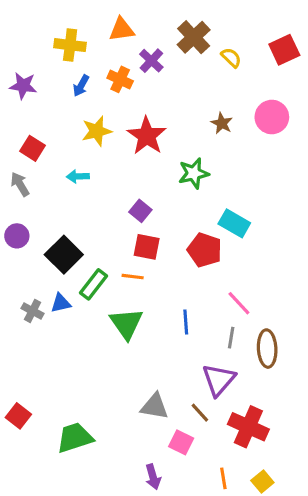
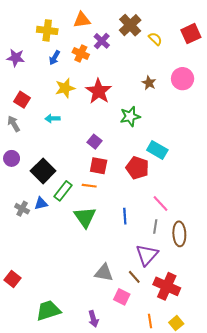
green trapezoid: (75, 438) -> (48, 310), moved
purple arrow: (153, 477) -> (93, 319), moved

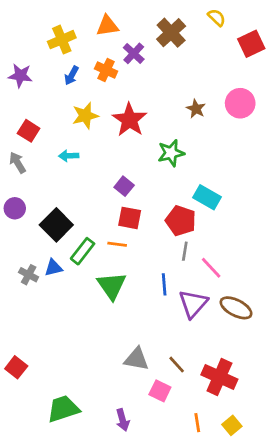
yellow cross: (47, 30) -> (62, 40), turned -30
yellow semicircle: (155, 39) -> (217, 17), moved
gray line: (155, 227) -> (185, 251), moved
brown ellipse: (179, 234) -> (236, 308), turned -60
purple triangle: (147, 255) -> (193, 304), moved

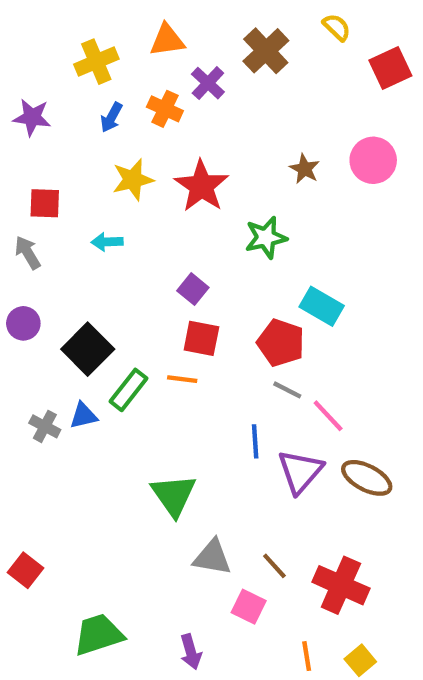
red square: (29, 131) -> (45, 203), turned -30
gray line: (185, 251) -> (287, 390), turned -72
green triangle: (112, 286) -> (174, 495), moved

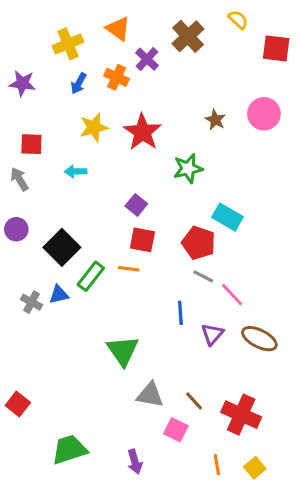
orange triangle: (167, 40) -> (118, 29), turned 44
red square: (390, 68) -> (276, 48), turned 32
purple triangle: (300, 471) -> (212, 334), size x0.7

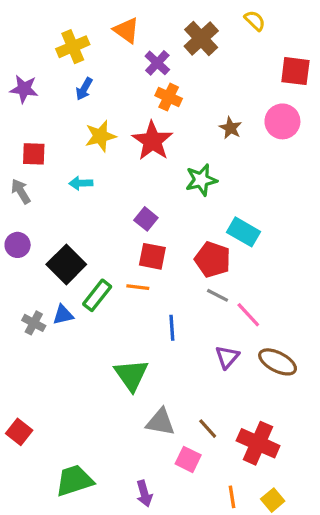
red square: (276, 48) -> (295, 71), moved
orange cross: (117, 77) -> (169, 97), moved
blue line: (180, 313) -> (172, 328), moved

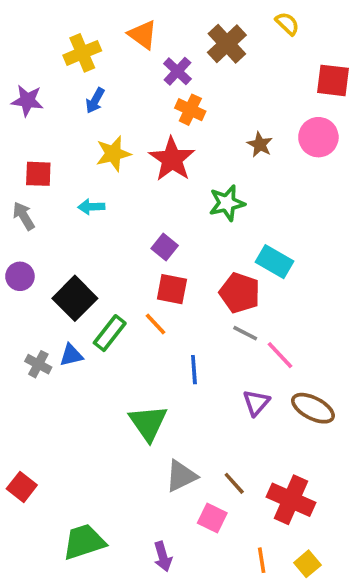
orange line: (138, 287) -> (155, 324), turned 40
gray triangle: (161, 422) -> (181, 476), turned -36

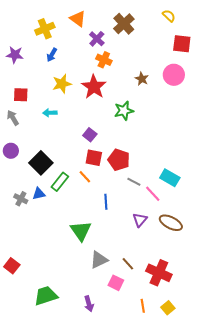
yellow semicircle: (287, 24) -> (169, 16), moved
cyan rectangle: (274, 262) -> (170, 178), moved
red pentagon: (240, 293) -> (119, 160), moved

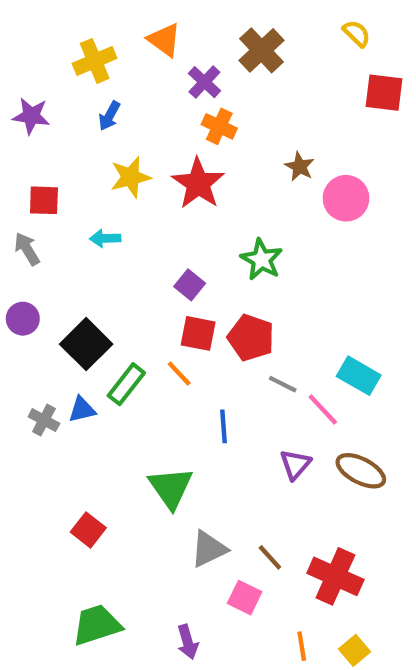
pink circle: (174, 75) -> (346, 198), moved
green star: (124, 111) -> (262, 259), moved, turned -30
red square: (12, 266) -> (88, 530), moved

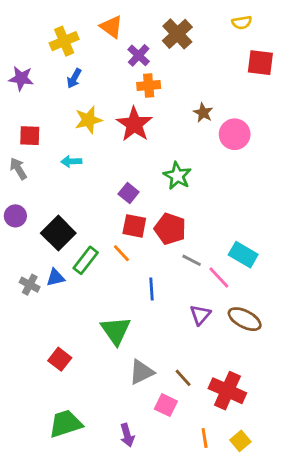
yellow semicircle: (357, 33) -> (242, 22), turned 126
orange cross: (219, 126) -> (149, 86), turned -30

